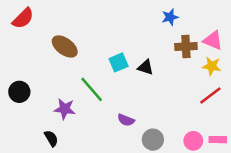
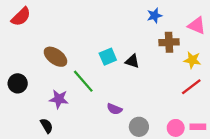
pink triangle: (213, 40) -> (197, 26), moved
brown ellipse: (65, 46) -> (55, 57), moved

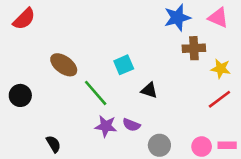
blue star: (155, 16) -> (177, 18), size x1.5
pink triangle: (197, 26) -> (218, 18), moved
black triangle: (132, 61) -> (149, 90), moved
purple star: (59, 99) -> (106, 126), moved

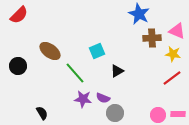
blue star: (177, 18) -> (139, 14), turned -30
pink triangle: (218, 18) -> (177, 31), moved
black triangle: (149, 90) -> (117, 71), turned -48
black circle: (20, 95) -> (18, 66), moved
gray circle: (159, 145) -> (115, 113), moved

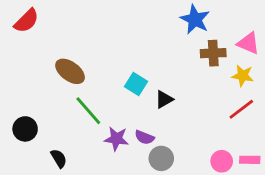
cyan square: (97, 51) -> (136, 84), moved, turned -35
black circle: (18, 66) -> (25, 129), moved
green line: (75, 73) -> (88, 111), moved

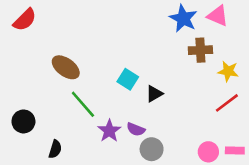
pink triangle: (248, 43) -> (218, 16), moved
purple star: (116, 139) -> (109, 131), turned 30
black semicircle: (59, 158) -> (55, 149), turned 48

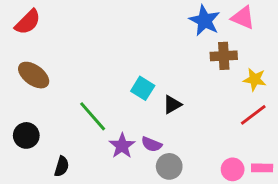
brown ellipse: (66, 67) -> (34, 75), moved

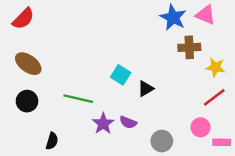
green line: (93, 116) -> (78, 99), turned -36
black circle: (26, 135) -> (27, 101), moved
gray circle: (169, 166) -> (162, 141), moved
pink circle: (233, 169) -> (201, 127), moved

